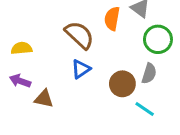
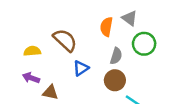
brown semicircle: (79, 35) -> (65, 40), moved
gray semicircle: (149, 73) -> (116, 56), moved

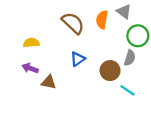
brown semicircle: (65, 40) -> (73, 23), moved
gray semicircle: (116, 56) -> (130, 58), moved

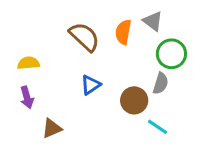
purple arrow: (30, 68) -> (27, 97), turned -126
brown triangle: (49, 82) -> (52, 128), moved, turned -35

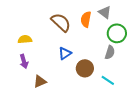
brown circle: (134, 100) -> (85, 68), moved

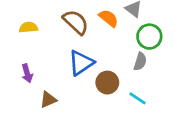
orange semicircle: (86, 19) -> (109, 18), turned 119
yellow semicircle: (25, 39) -> (28, 27), moved
blue triangle: (65, 53) -> (81, 63), size x1.5

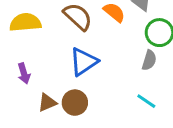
yellow semicircle: (28, 27) -> (25, 22), size x1.5
brown circle: (107, 83) -> (75, 103), moved

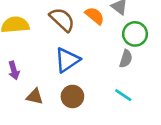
brown triangle: (47, 103) -> (35, 96), turned 36
brown circle: (75, 103) -> (72, 96), moved

